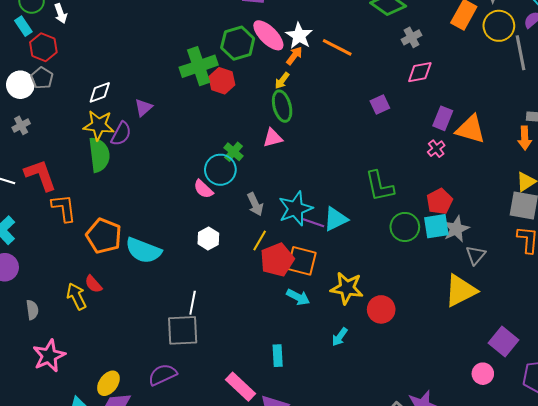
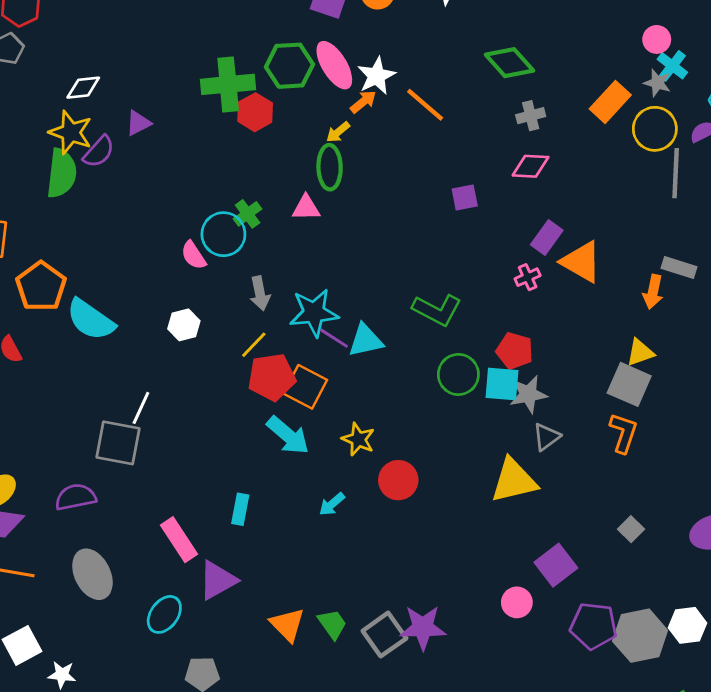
green L-shape: (380, 186) -> (437, 310), turned -64
red pentagon: (440, 201) -> (515, 351), turned 30
yellow star: (347, 288) -> (358, 439), size x0.7
cyan arrow: (298, 297) -> (288, 435), size x1.4

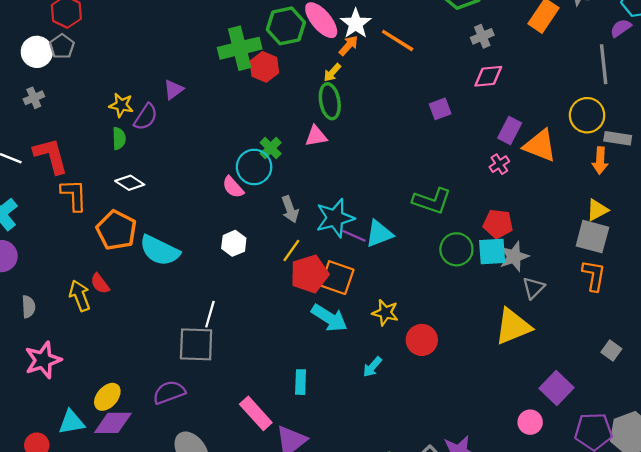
white diamond: (83, 88) -> (130, 183), moved, turned 48
yellow circle: (655, 129) -> (587, 115), moved
yellow star: (71, 132) -> (121, 105), size x0.7
green semicircle: (62, 173) -> (119, 138), size x0.6

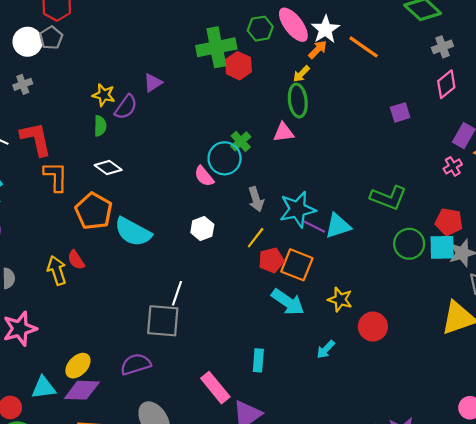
green hexagon: (286, 26) -> (260, 29), size x0.7
pink diamond: (488, 76) -> (446, 84), turned -36
red pentagon: (309, 274) -> (271, 260), size x0.7

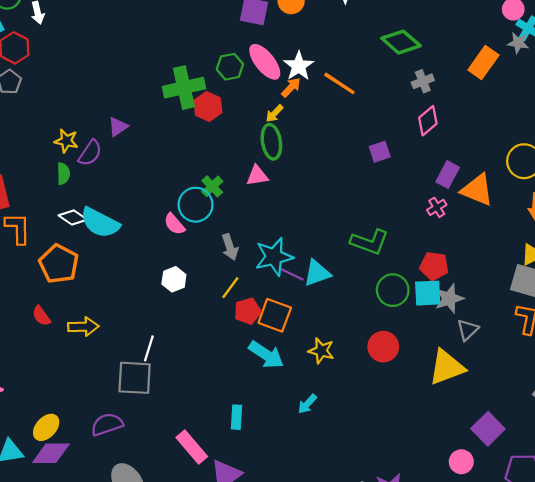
cyan semicircle: (133, 232) -> (100, 223), moved
yellow arrow: (57, 270) -> (83, 327), moved, turned 108
red circle: (373, 327) -> (383, 347), moved

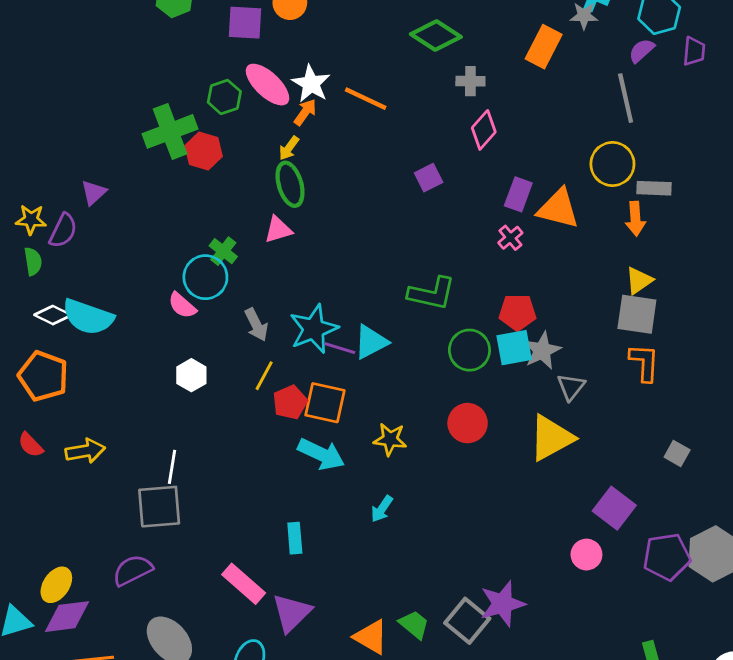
gray cross: (423, 81) -> (470, 81), turned 30

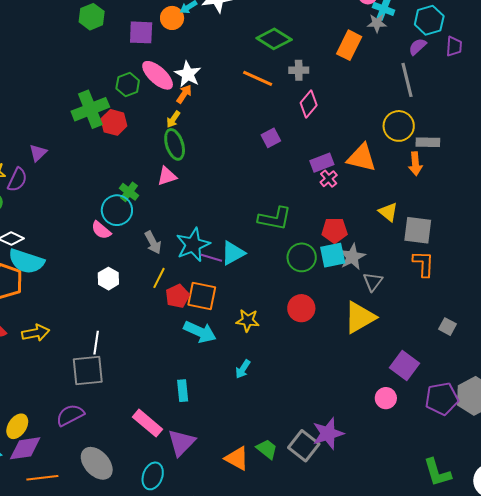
orange line: (366, 99) -> (258, 78), moved
purple rectangle: (518, 194) -> (322, 163), moved, turned 50
yellow triangle: (639, 281) -> (388, 212), moved, turned -45
cyan semicircle: (88, 317) -> (26, 261), moved

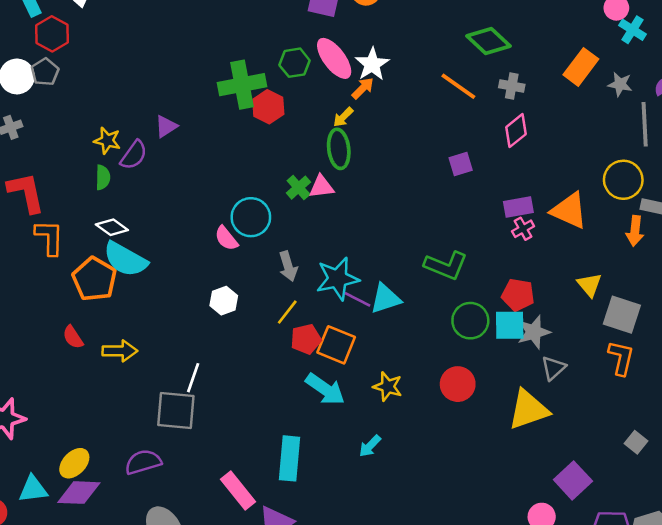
gray star: (377, 23) -> (620, 84), moved
green cross: (129, 192) -> (299, 188), moved
cyan rectangle: (183, 391) -> (290, 458), size x1.6

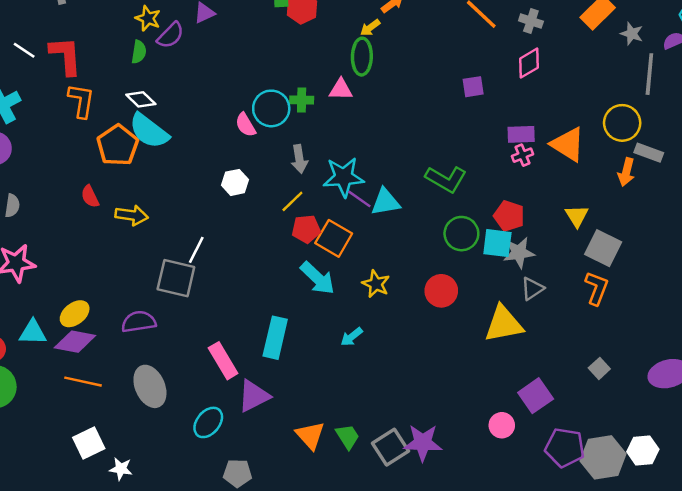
green cross: (299, 188) -> (302, 100), moved, turned 35

